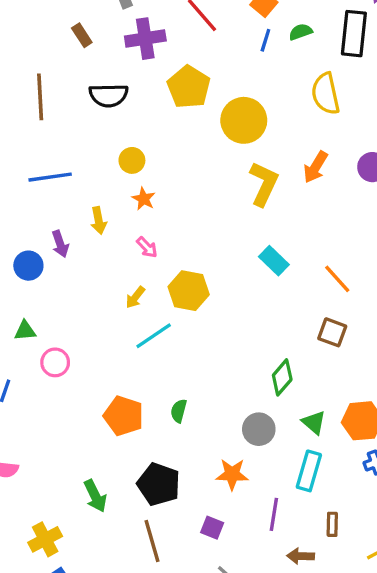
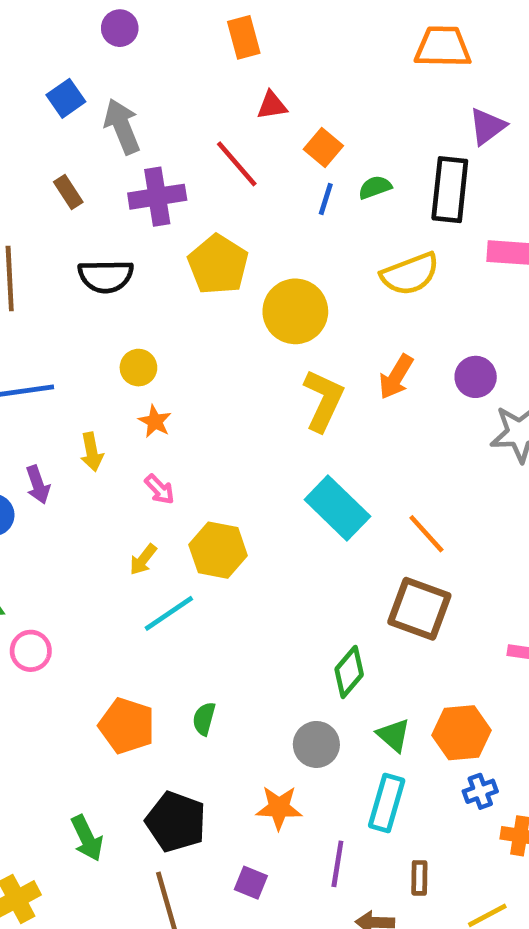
yellow semicircle: (326, 94) -> (410, 274), turned -99
cyan rectangle: (274, 261) -> (337, 508), size x1.5
brown square: (332, 332) -> (419, 609), size x1.5

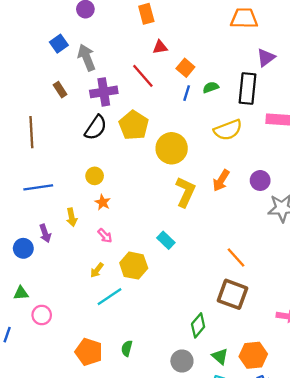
black semicircle: (106, 276) -> (96, 128), moved, turned -55
cyan rectangle: (337, 508) -> (166, 240), moved, size x0.6

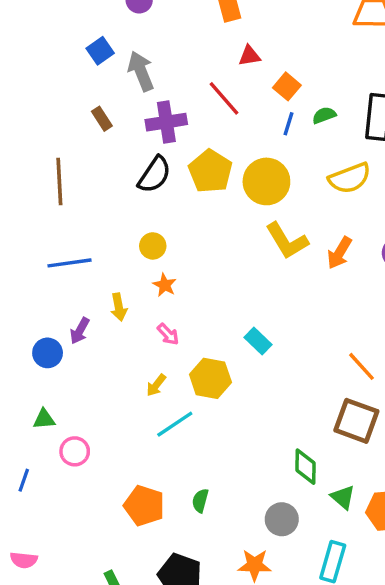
yellow circle: (172, 148) -> (266, 181), moved
yellow L-shape: (185, 192) -> (287, 241), moved, turned 124
purple arrow: (45, 233) -> (80, 331), turned 48
green diamond: (198, 325) -> (306, 467), turned -40
green triangle: (220, 356) -> (343, 497), moved

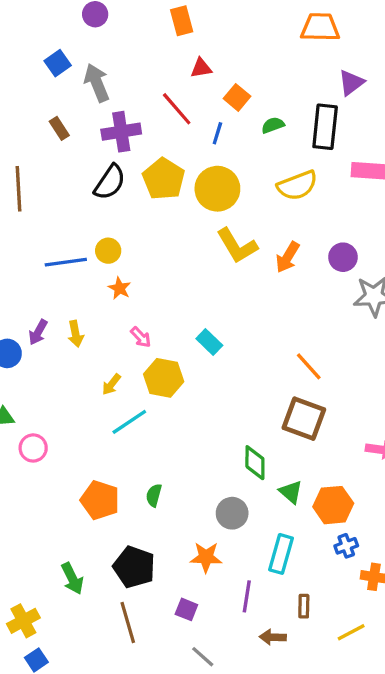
blue line: (289, 124) -> (217, 133), moved
blue line: (70, 263) -> (66, 262), moved
yellow arrow: (119, 307) -> (76, 334), moved
pink arrow: (168, 334) -> (141, 337), moved

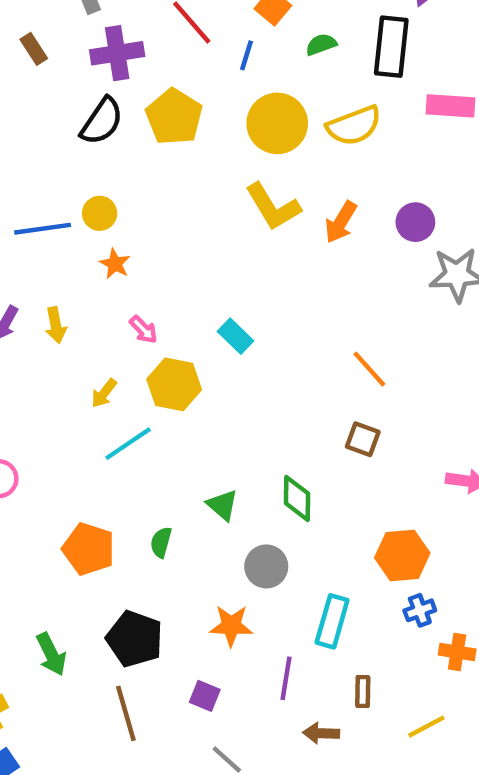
yellow circle: (217, 189) -> (277, 123), moved
brown square: (304, 419) -> (363, 439), size x0.6
green triangle: (291, 492) -> (222, 505), moved

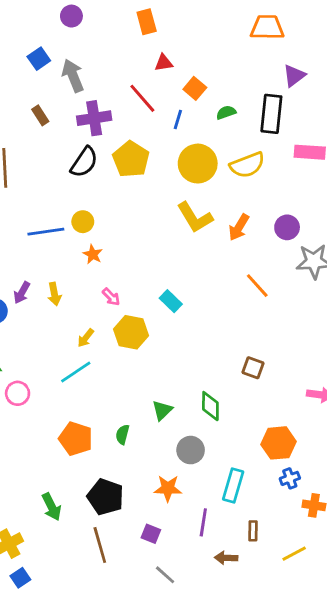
orange line: (369, 369) -> (257, 286), moved
cyan line: (128, 444) -> (76, 372), moved
green triangle: (222, 505) -> (162, 410), turned 35

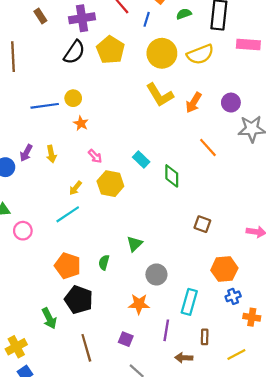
brown square: (253, 368) -> (202, 224), moved
green diamond: (210, 406) -> (172, 176), moved
black pentagon: (105, 497) -> (79, 300), moved

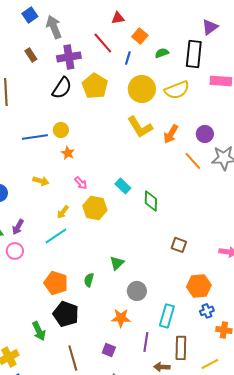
orange line: (208, 147) -> (193, 161), moved
purple arrow: (26, 153) -> (18, 227), moved
yellow arrow: (51, 154) -> (41, 181), turned -63
brown rectangle: (205, 337) -> (181, 348), size x1.6

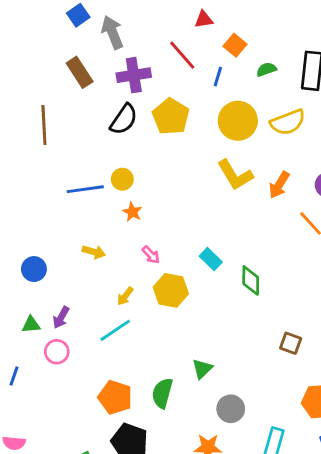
brown rectangle: (31, 55) -> (80, 72), size x1.5
green semicircle: (89, 280) -> (162, 393), size x1.5

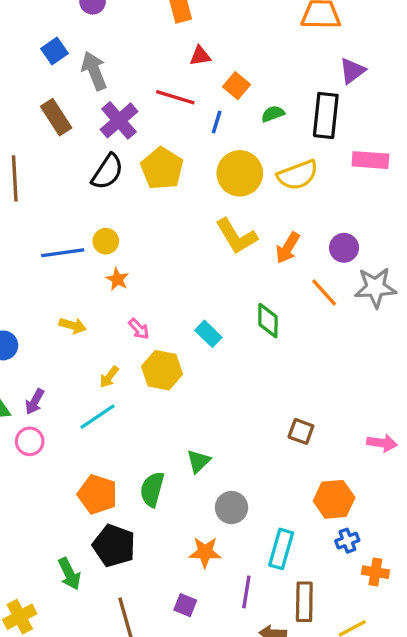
red line: (182, 55) -> (175, 97), turned -32
purple cross: (134, 75) -> (119, 120), turned -32
green diamond: (251, 280) -> (268, 321), moved

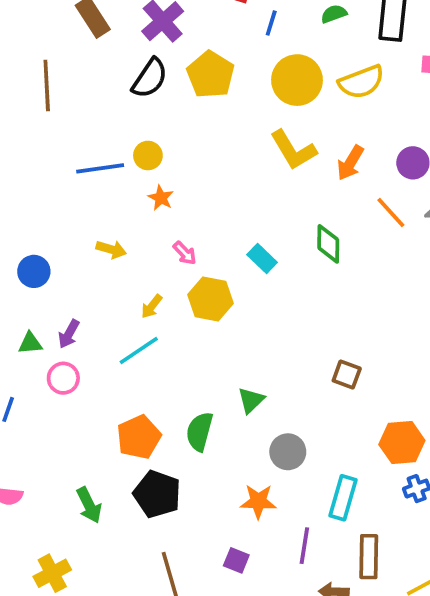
brown square: (301, 431) -> (347, 374), moved
orange pentagon: (98, 494) -> (139, 437), turned 30
green arrow: (69, 574) -> (89, 505), moved

